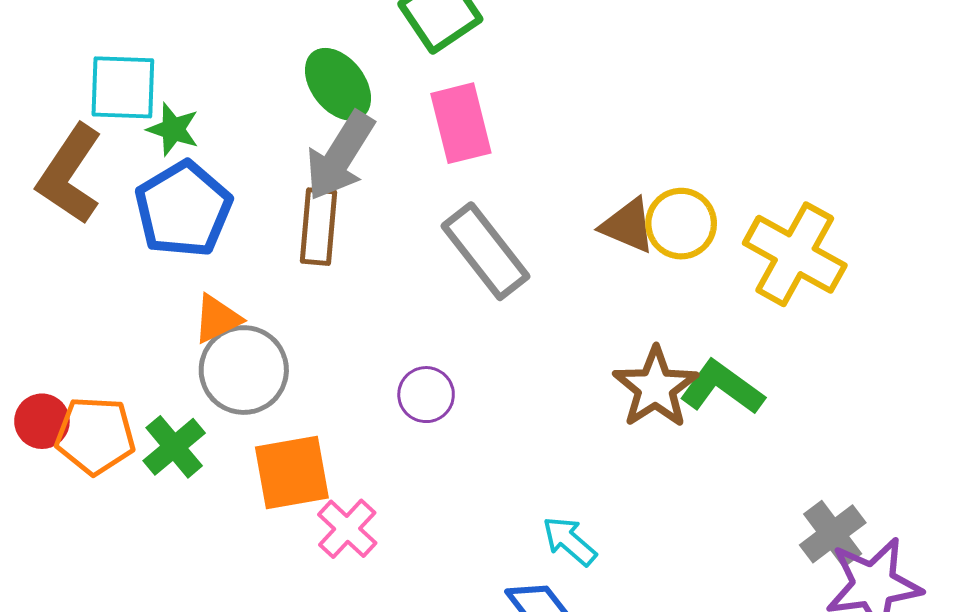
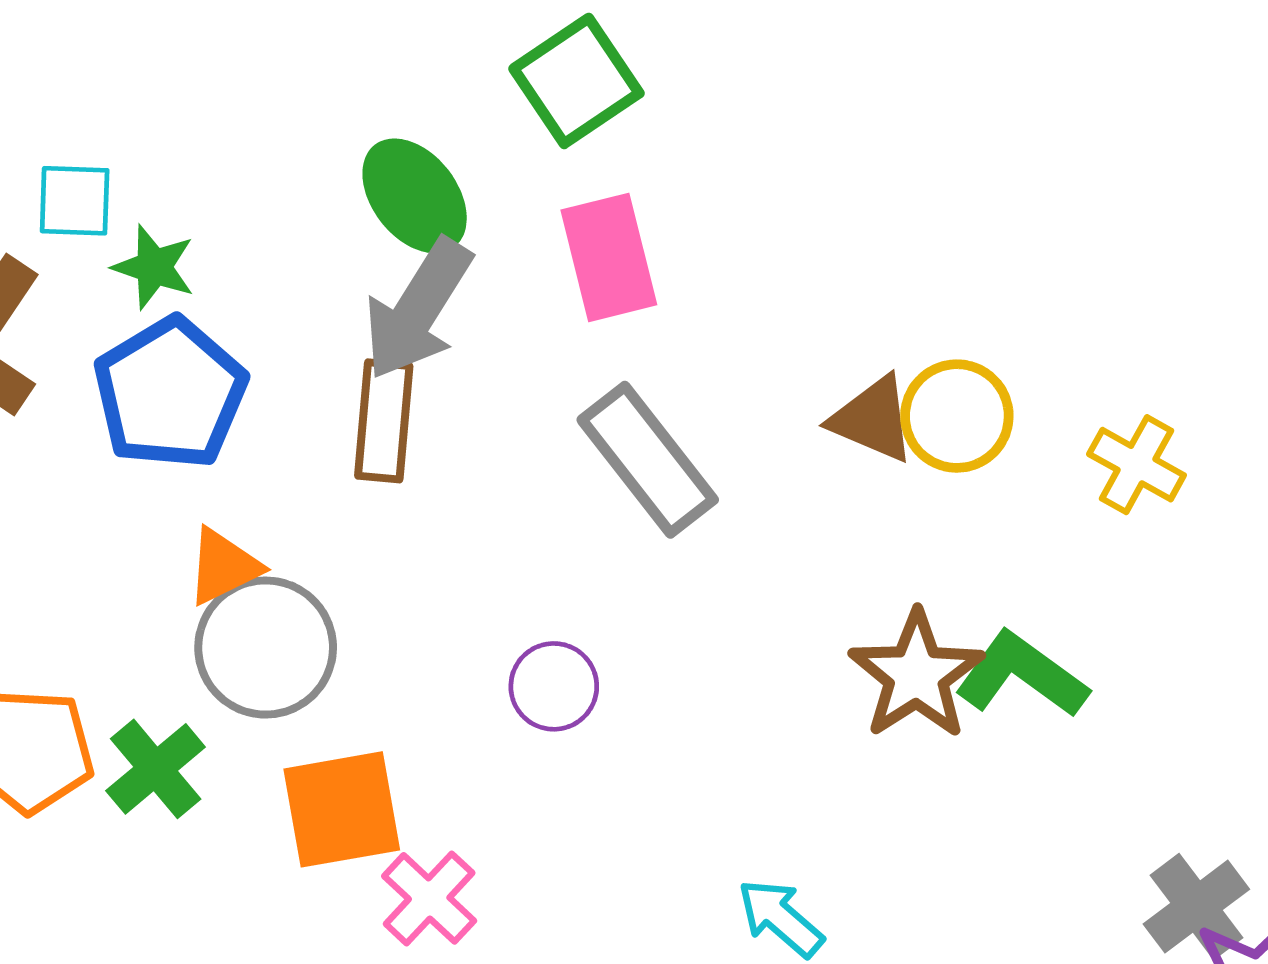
cyan square: (123, 87) -> (75, 201), size x0.7
yellow cross: (795, 254) -> (1137, 465), size x0.6

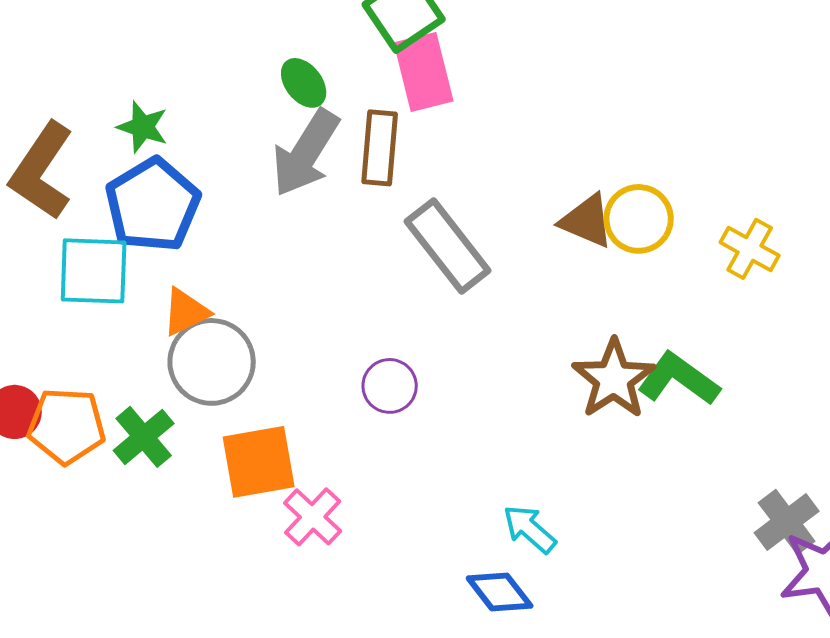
green ellipse: (415, 196) -> (304, 83), size x0.7
cyan square: (75, 201) -> (94, 271), moved, size x1.5
pink rectangle: (609, 257) -> (424, 72), moved
brown rectangle: (384, 421) -> (380, 148), moved

